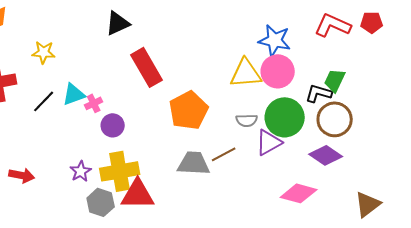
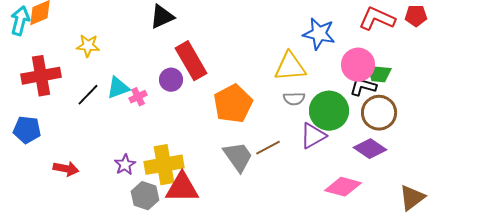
pink circle: (278, 71) -> (358, 65), moved
green trapezoid: (335, 80) -> (379, 74), turned -110
gray semicircle: (247, 120) -> (294, 99), moved
purple circle: (113, 125) -> (171, 80), moved
gray trapezoid: (194, 163) -> (238, 157), turned 52

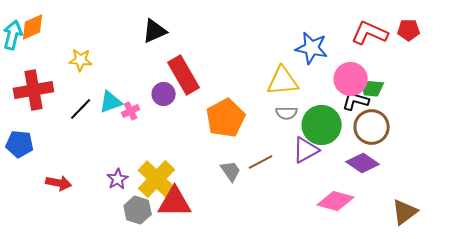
gray trapezoid: (238, 157) -> (231, 171), size x0.7
yellow cross: (164, 165) -> (157, 179), turned -36

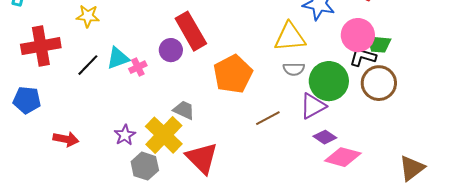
purple diamond: (363, 163) -> (325, 137), moved, size x0.7
gray trapezoid: (231, 171) -> (184, 110), moved, turned -30
red triangle: (175, 202) -> (202, 158), moved, turned 45

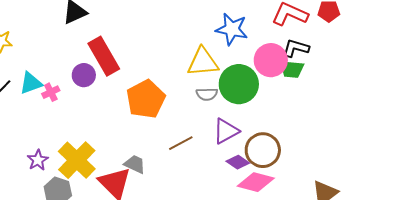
black L-shape: (363, 57) -> (296, 48), moved
green circle: (329, 81) -> (239, 84), moved
brown circle: (379, 83) -> (263, 150), moved
gray trapezoid: (184, 110) -> (135, 164), moved

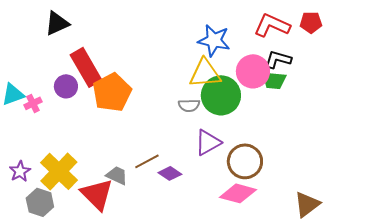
yellow triangle: (203, 62) -> (205, 73), moved
orange pentagon: (146, 99) -> (112, 92), moved
brown line: (181, 143) -> (147, 161), moved
purple diamond: (238, 162) -> (170, 173), moved

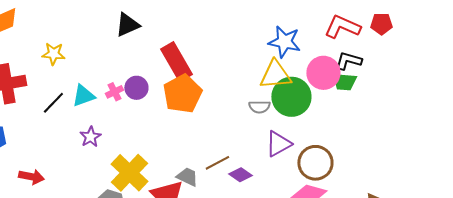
red rectangle: (86, 67) -> (176, 62), moved
pink cross: (33, 103) -> (114, 92), moved
purple star: (20, 171) -> (90, 137), moved

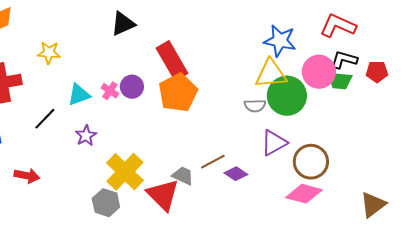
red pentagon: (381, 24) -> (377, 72), moved
pink cross: (114, 92) -> (110, 91), turned -30
black line: (53, 103) -> (45, 119), moved

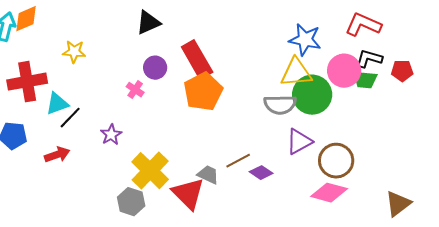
purple circle: (132, 87) -> (155, 68), moved
cyan triangle: (79, 95) -> (57, 104), moved
gray semicircle: (255, 106) -> (280, 105), size x1.5
red arrow: (27, 176) -> (57, 155), moved, turned -30

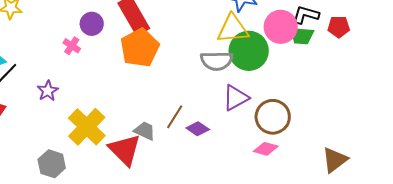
brown line: (238, 161) -> (175, 117), turned -30
pink diamond: (329, 193) -> (266, 149), size x0.7
gray hexagon: (131, 202) -> (52, 164), moved

